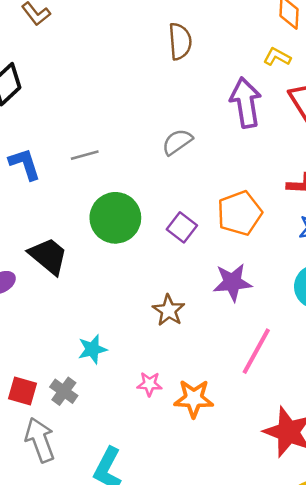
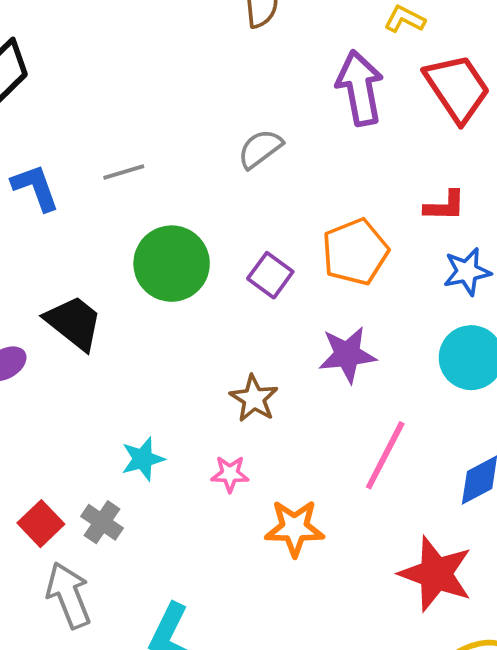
pink star: (150, 384) -> (230, 474), moved
red square: (23, 391) -> (41, 524), turned 32

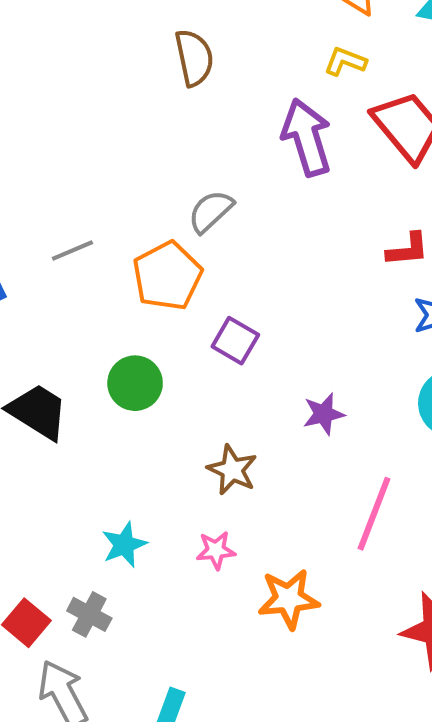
orange pentagon: (355, 252) -> (167, 276), moved
green circle: (172, 264) -> (135, 383), moved, size x0.7
purple star: (347, 355) -> (324, 414), size x0.7

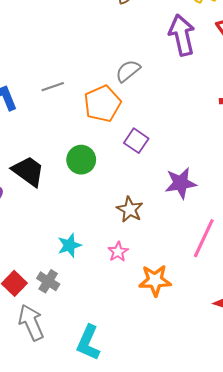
purple star: (324, 414) -> (181, 183), size x1.4
pink star: (216, 550) -> (118, 252), turned -30

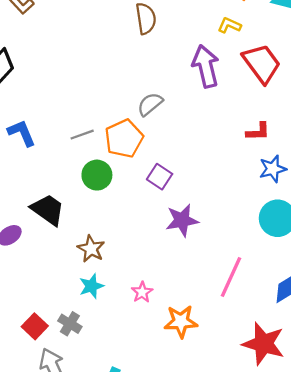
gray line: (53, 87) -> (82, 135), moved
green circle: (81, 160) -> (97, 175), moved
purple star: (181, 183) -> (182, 220), moved
brown star: (130, 209) -> (91, 249), moved

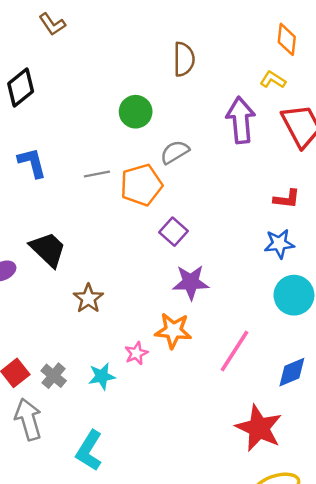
blue star: (273, 169) -> (279, 244), moved
green circle: (97, 175) -> (136, 112), moved
cyan star: (91, 286) -> (102, 376), moved
orange star: (181, 321) -> (173, 331), moved

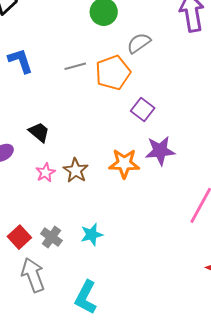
black trapezoid: (48, 249) -> (39, 132), size x0.7
orange star: (173, 331) -> (124, 163), moved
pink star: (136, 353) -> (45, 173), moved

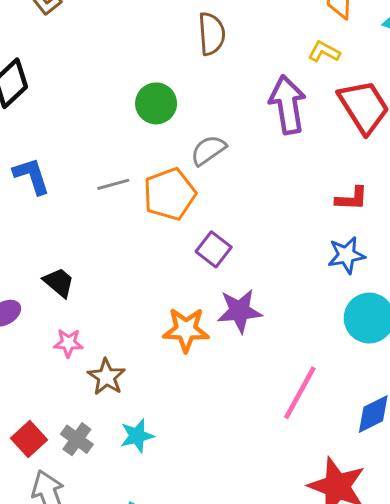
brown star: (76, 170) -> (106, 377), moved
pink star: (45, 173) -> (68, 343), turned 30

